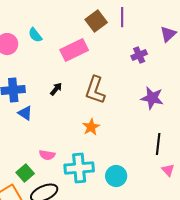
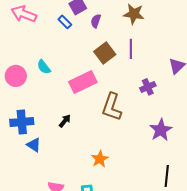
brown L-shape: (95, 90) -> (112, 107), moved
purple star: (152, 98) -> (161, 130), turned 30

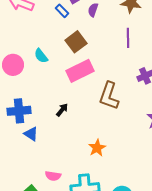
brown square: (105, 53) -> (76, 42), moved

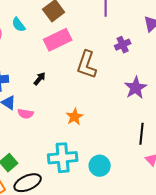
pink semicircle: (53, 176) -> (26, 114), moved

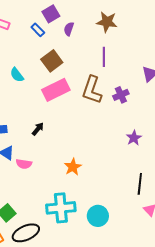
brown L-shape: (87, 65) -> (92, 90), moved
purple star: (136, 88) -> (134, 138), size x0.7

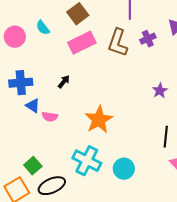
purple cross: (121, 95) -> (148, 39), moved
orange star: (73, 167) -> (99, 120), size x1.6
cyan cross: (61, 208) -> (87, 161), turned 32

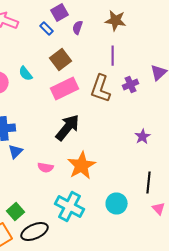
black arrow: (64, 82) -> (68, 128), moved, size x2.0
blue triangle: (33, 106) -> (16, 152), turned 42
pink semicircle: (50, 117) -> (46, 168), moved
cyan circle: (124, 169) -> (117, 204), moved

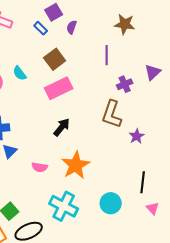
brown star: (116, 20) -> (125, 24), moved
brown L-shape: (101, 88) -> (112, 114), moved
black arrow: (68, 128) -> (62, 127), size x0.7

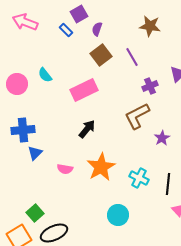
purple line: (107, 55) -> (132, 57), turned -30
brown square: (55, 59) -> (101, 55), moved
brown L-shape: (112, 114) -> (137, 116), turned 44
cyan circle: (111, 203) -> (118, 215), moved
cyan cross: (64, 206) -> (139, 178), moved, size x0.7

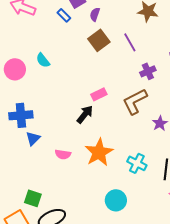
pink rectangle: (84, 90) -> (99, 94), moved, size x0.6
green square: (35, 213) -> (33, 198), turned -30

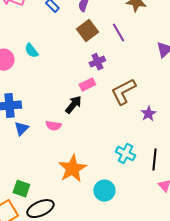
purple cross: (148, 71) -> (97, 62), moved
orange star: (99, 152) -> (72, 169), moved
pink semicircle: (63, 154) -> (53, 126), moved

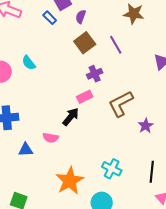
blue triangle: (21, 129) -> (26, 150), moved, turned 42
cyan cross: (125, 154) -> (112, 169), moved

